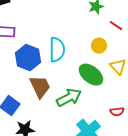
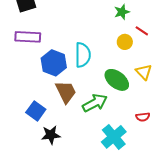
yellow circle: (99, 46) -> (125, 42), moved

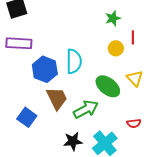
red line: (142, 31) -> (133, 37), turned 56
black star: (51, 135) -> (73, 141), moved

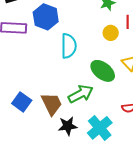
blue hexagon: (45, 69) -> (46, 17), moved
brown trapezoid: (57, 98) -> (52, 104), moved

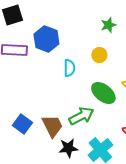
yellow circle: (111, 33) -> (99, 55), moved
cyan semicircle: (69, 46) -> (69, 68), size x0.7

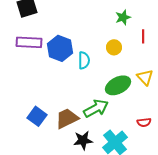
blue hexagon: (46, 39) -> (60, 48), moved
green ellipse: (103, 93) -> (118, 85), turned -65
brown trapezoid: (52, 126) -> (67, 118), turned -90

